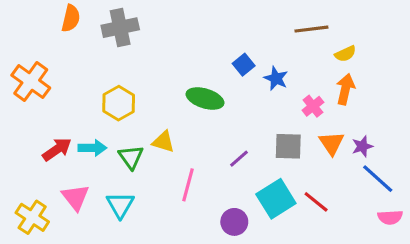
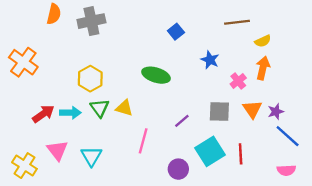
blue square: (244, 65) -> (176, 32), moved
green triangle: (131, 157) -> (100, 108), moved
red line: (316, 202) -> (241, 154), turned 48
pink semicircle: (390, 217) -> (286, 170), moved

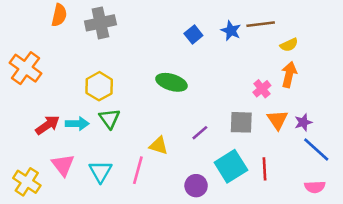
blue star: (210, 60) -> (231, 31), moved
yellow triangle: (124, 108) -> (159, 146), moved
pink line: (143, 141) -> (138, 170), moved

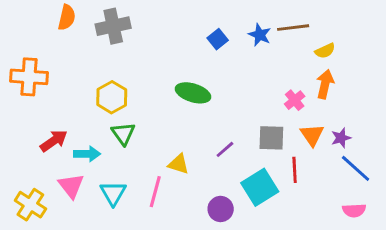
orange cross: (26, 68) -> (29, 77), turned -32
cyan arrow: (77, 124) -> (87, 154), moved
red line: (265, 169) -> (295, 170), moved

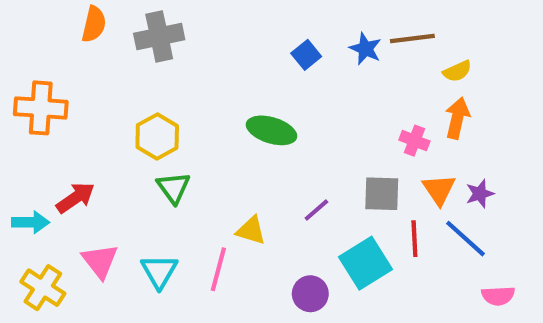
pink cross: (295, 100) -> (414, 141), turned -30
cyan arrow: (87, 154) -> (31, 222), moved
blue line: (356, 168) -> (465, 239), moved

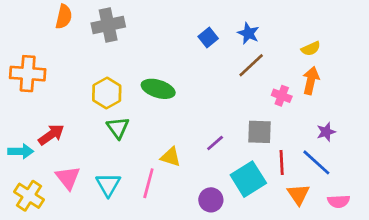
brown line: (412, 38) -> (251, 65), moved, turned -36
green ellipse: (272, 130) -> (158, 89), moved
orange triangle: (439, 190) -> (298, 194), moved

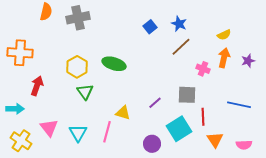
purple star: (326, 132) -> (248, 61), moved
red arrow: (51, 135) -> (37, 86), moved, turned -36
blue line: (316, 162) -> (239, 105), moved, turned -30

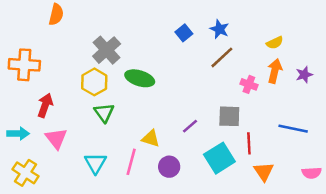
gray cross: (78, 18) -> (107, 50), moved, turned -30
pink triangle: (49, 128) -> (56, 138), moved
purple circle: (152, 144) -> (169, 167), moved
pink semicircle: (244, 145) -> (312, 173), moved

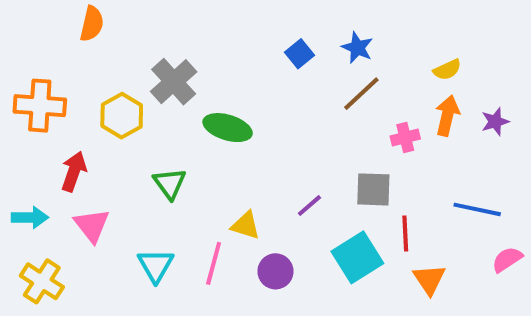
yellow hexagon: (94, 82) -> (122, 116), moved
pink cross: (249, 84) -> (405, 138), turned -35
pink semicircle: (312, 173) -> (507, 259), moved, turned 150

